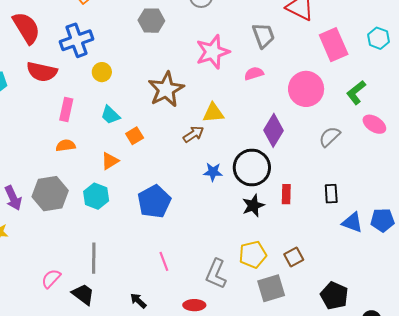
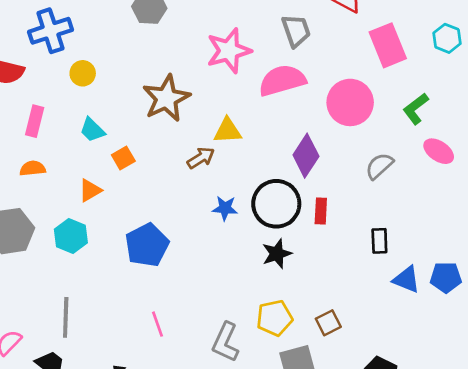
pink semicircle: (254, 73) -> (282, 80), size x1.8
red rectangle: (286, 194) -> (321, 211), moved

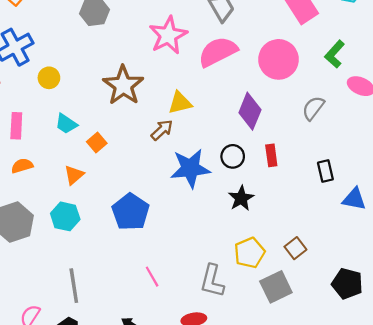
black circle: (276, 204) -> (233, 156), size x0.6
blue star: (225, 208) -> (190, 168), size x1.8

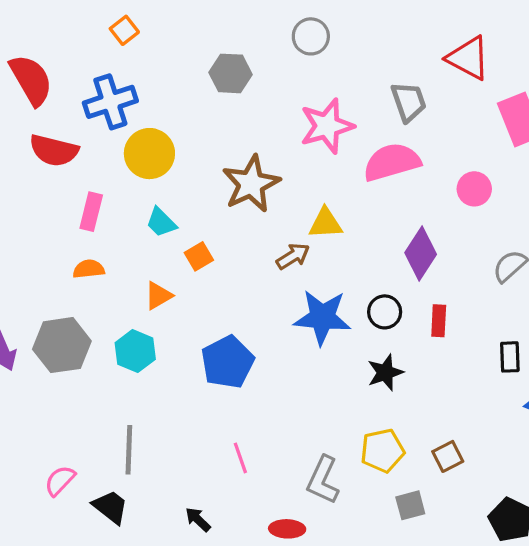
pink circle: (279, 59) -> (474, 189), size x0.6
yellow circle: (49, 78) -> (149, 154), size x1.6
gray square: (276, 287) -> (410, 505), size x0.7

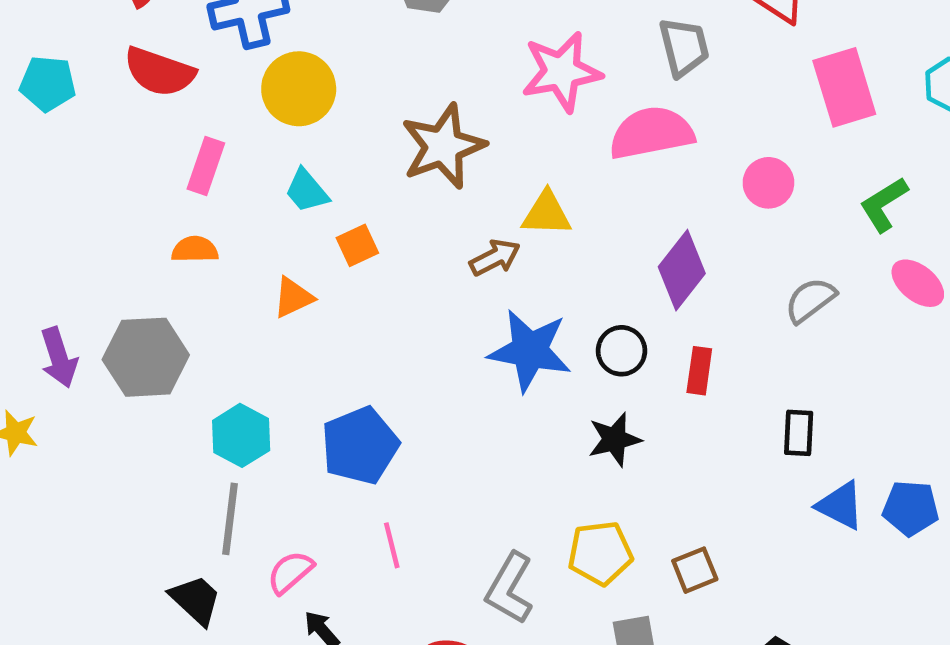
cyan hexagon: (135, 351) -> (241, 435), moved
blue pentagon: (228, 362) -> (360, 446), moved
pink semicircle: (60, 481) -> (290, 572), moved

